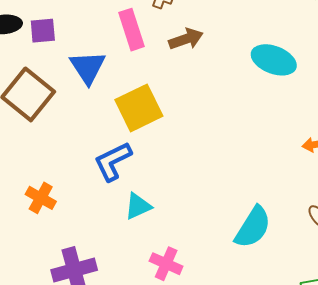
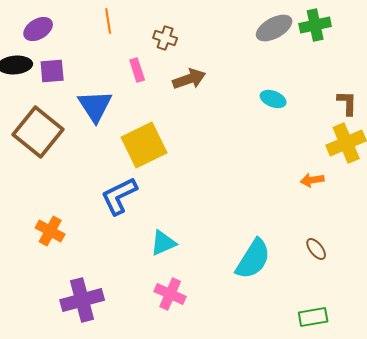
pink rectangle: (132, 30) -> (137, 70), size x0.6
cyan ellipse: (274, 60) -> (273, 99), size x0.6
cyan triangle: (138, 206) -> (163, 243), moved

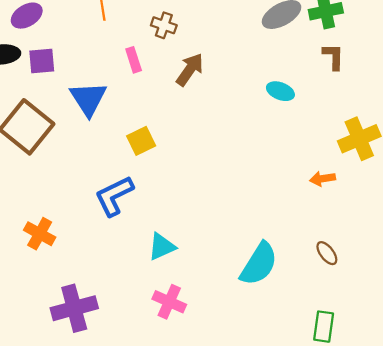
brown arrow: (189, 79) -> (190, 70), turned -36
brown L-shape: (347, 103) -> (333, 57), moved
yellow square: (144, 145) -> (141, 141), size x0.6
green rectangle: (313, 317) -> (324, 327), turned -72

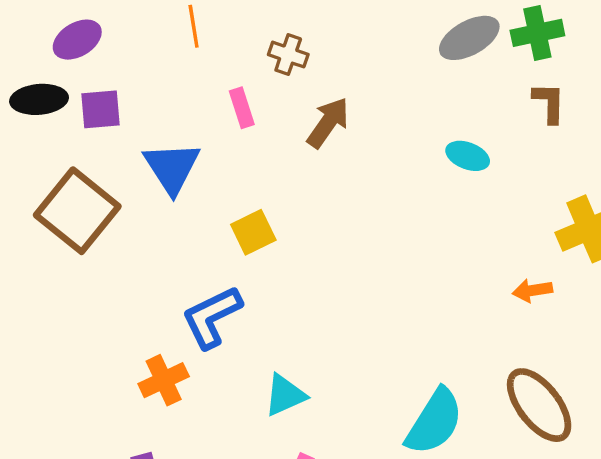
orange cross: (40, 234) -> (164, 380), moved, turned 36
brown ellipse: (327, 253) -> (539, 405), size x2.0

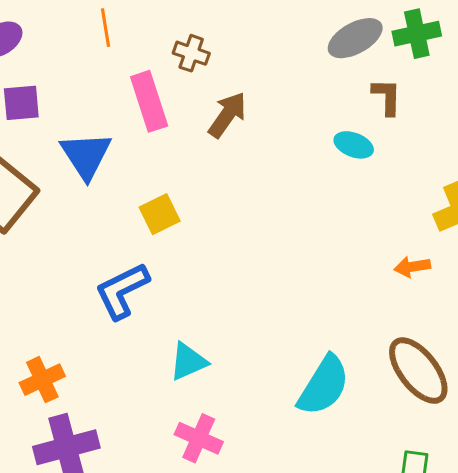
brown L-shape: (549, 103) -> (387, 97), moved
pink rectangle: (242, 108) -> (149, 101), size x1.6
orange cross: (164, 380) -> (42, 380), moved

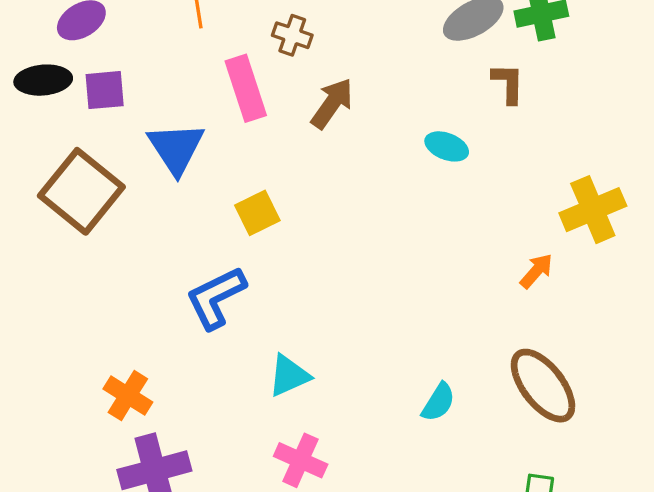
cyan ellipse: (354, 145) -> (447, 146), moved
orange arrow: (412, 267) -> (536, 271), turned 140
orange cross: (42, 380) -> (128, 396), turned -33
cyan semicircle: (324, 386) -> (438, 402), size x0.6

